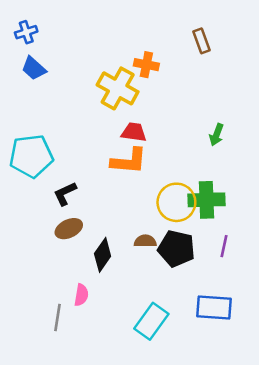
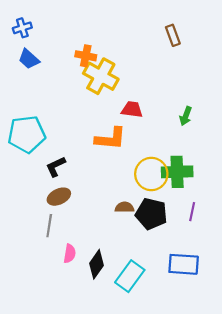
orange cross: (146, 65) -> (86, 56), moved
red trapezoid: (134, 132) -> (132, 110), moved
black diamond: (103, 255) -> (96, 264), moved
gray line: (58, 317) -> (49, 226), moved

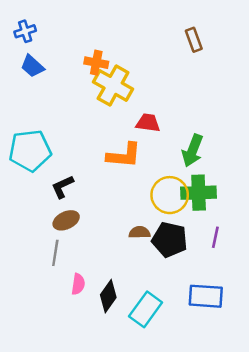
green arrow: (186, 116) -> (193, 151), moved, size x1.5

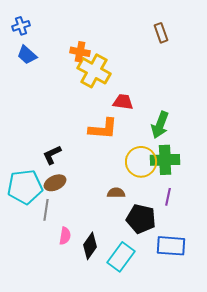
cyan pentagon: (30, 151) -> (25, 187), moved
purple line: (215, 237) -> (168, 197), moved
black pentagon: (170, 240) -> (141, 219), moved

